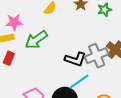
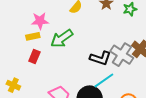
gray cross: (97, 56) -> (122, 55), turned -35

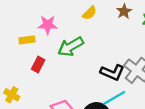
yellow rectangle: (33, 36) -> (27, 40), moved

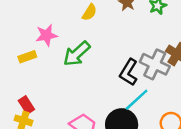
red rectangle: (38, 65) -> (26, 105), moved, turned -49
black L-shape: (112, 72) -> (129, 72), turned 110

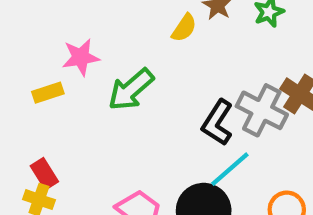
yellow semicircle: (89, 12) -> (184, 28), moved

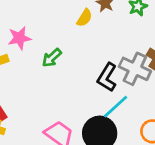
green arrow: (131, 90) -> (52, 58), size x0.7

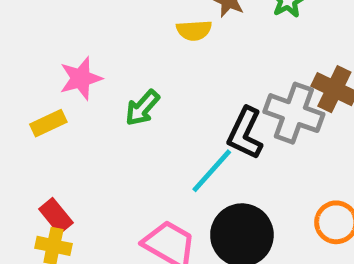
yellow semicircle: (84, 18) -> (194, 30), turned 60
cyan line: (116, 107) -> (212, 171), moved

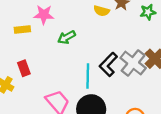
cyan line: (212, 171) -> (88, 76), turned -60
red rectangle: (56, 216) -> (24, 68), moved

